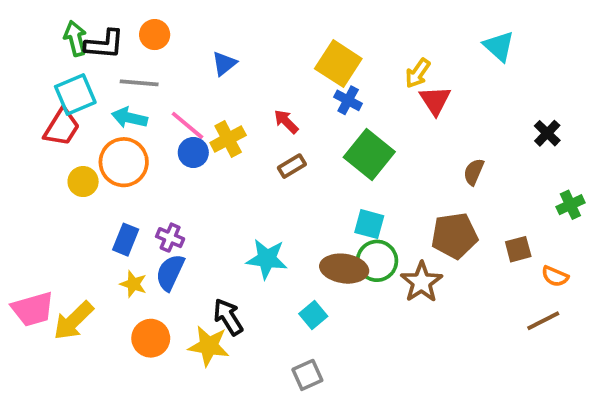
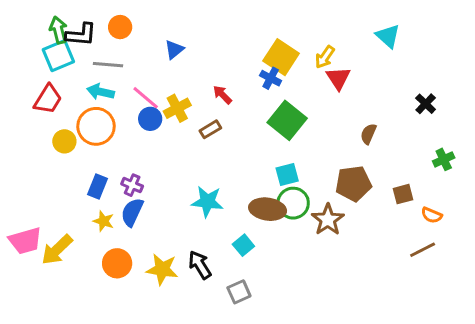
yellow square: (338, 64) -> (281, 57), moved
cyan square: (75, 94) -> (58, 56), moved
brown rectangle: (292, 166) -> (210, 129), moved
cyan square: (369, 224) -> (287, 175), turned -30
black arrow: (228, 317) -> (200, 265), moved

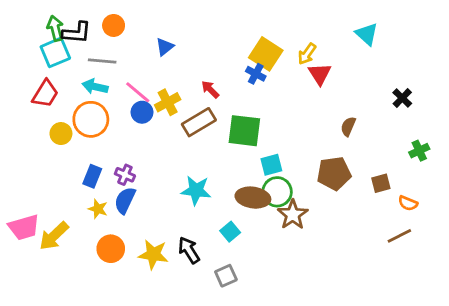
green square: (287, 120) -> (244, 131), moved, turned -32
brown rectangle: (210, 129) -> (199, 122), size x1.6
brown star: (328, 220) -> (293, 215), moved

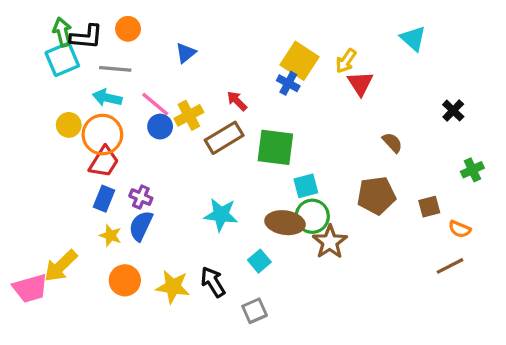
red trapezoid: (45, 94) -> (104, 162), moved
brown semicircle: (348, 126) -> (392, 143), turned 114
yellow circle: (61, 134) -> (69, 125), moved
pink trapezoid: (24, 227) -> (30, 288), moved

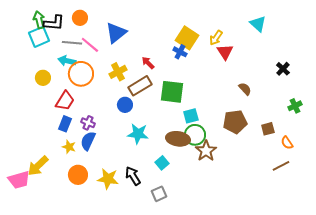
blue triangle: (186, 53) -> (116, 33), size x1.6
pink line: (155, 104) -> (90, 45), moved
blue circle: (160, 127) -> (125, 105), moved
orange circle: (102, 135) -> (81, 74), moved
orange semicircle: (460, 229) -> (287, 143), turned 32

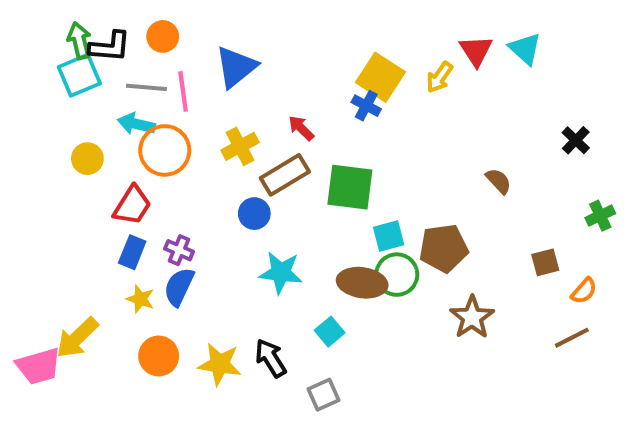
pink line: (90, 45) -> (183, 91), turned 42
red triangle: (225, 52) -> (476, 51), moved
brown pentagon: (235, 122) -> (444, 248), moved
orange semicircle: (287, 143) -> (584, 291), turned -104
brown star: (206, 151) -> (472, 317), moved

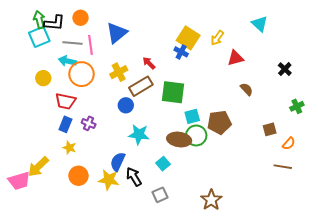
red triangle: (476, 51) -> (235, 58), moved, turned 48
red trapezoid: (132, 205) -> (65, 101), turned 70
blue semicircle: (179, 287) -> (118, 162), moved
brown star: (472, 317) -> (211, 200), moved
brown line: (572, 338) -> (283, 167), turned 36

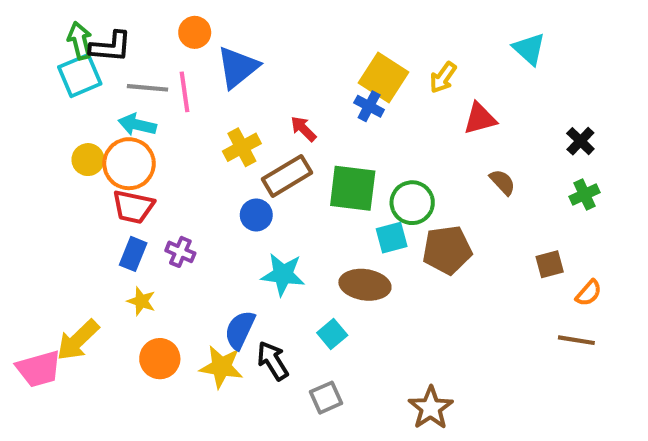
orange circle: (80, 18) -> (195, 32), moved
orange circle: (82, 74) -> (129, 164), moved
green cross: (297, 106) -> (585, 194), moved
green circle: (196, 135) -> (412, 203), moved

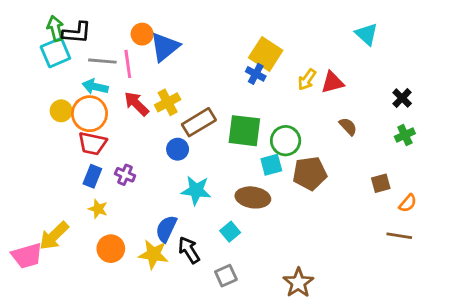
orange circle: (195, 32) -> (142, 34), moved
yellow arrow: (443, 78) -> (307, 80), moved
red arrow: (303, 129) -> (136, 104), moved, size x1.4

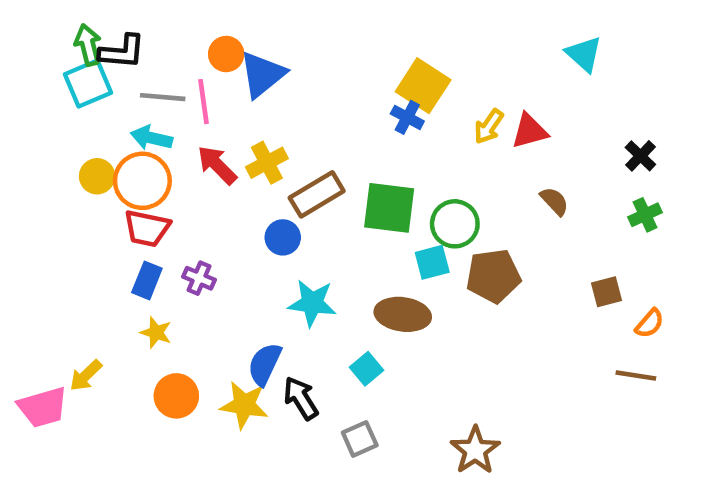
yellow arrow: (54, 236) -> (86, 376), size x0.7

